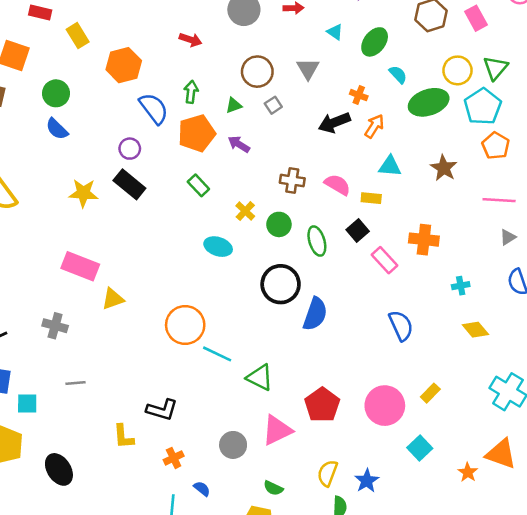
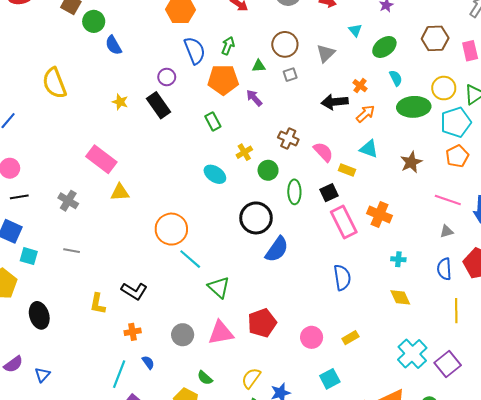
green circle: (56, 93) -> (94, 21), moved
yellow star: (83, 193) -> (120, 102), size x0.7
pink rectangle: (385, 260) -> (344, 222), size x1.4
pink circle: (385, 406) -> (312, 337), size x0.7

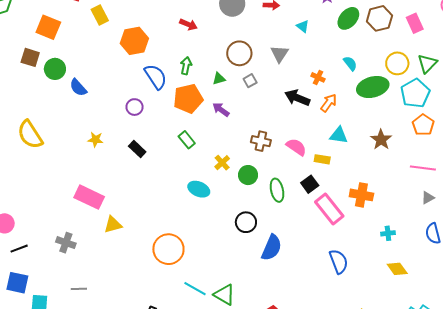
green ellipse: (384, 47) -> (348, 18), moved
black arrow: (335, 102) -> (297, 98), turned 40
black rectangle: (158, 105) -> (137, 149), moved, size x0.7
black circle: (256, 218) -> (246, 222), size x0.7
cyan line: (190, 259) -> (195, 289), moved

